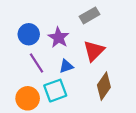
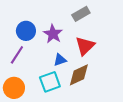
purple line: (36, 63) -> (17, 55), moved, turned 66
brown diamond: (104, 86) -> (79, 75), moved, turned 30
orange circle: (28, 98) -> (14, 88), moved

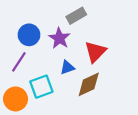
gray rectangle: (81, 14) -> (76, 16), moved
cyan square: (50, 82) -> (41, 87), moved

